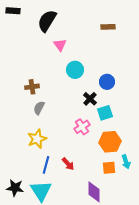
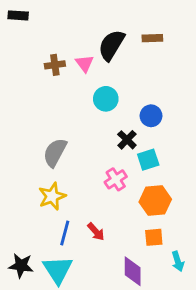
black semicircle: (47, 21) -> (111, 45), moved
brown cross: (32, 87) -> (55, 65), moved
gray semicircle: (39, 108) -> (55, 153), size x1.5
cyan arrow: (126, 162) -> (178, 261), moved

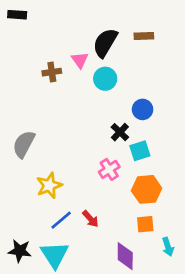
brown cross: (55, 65) -> (52, 72), moved
cyan circle: (106, 99) -> (105, 79), moved
gray semicircle: (55, 153) -> (24, 144), moved
blue line: (65, 233) -> (61, 220), turned 35

